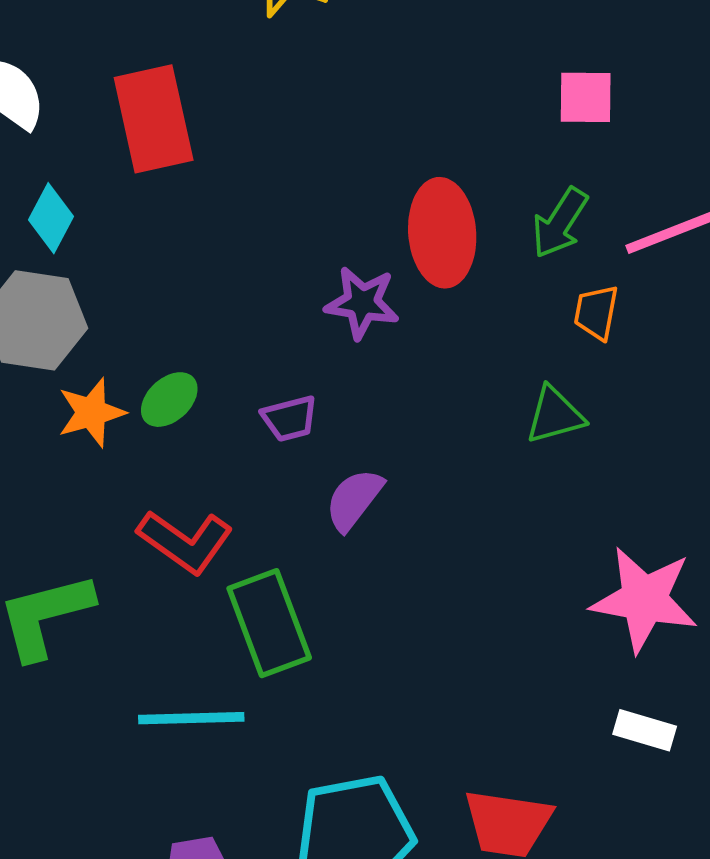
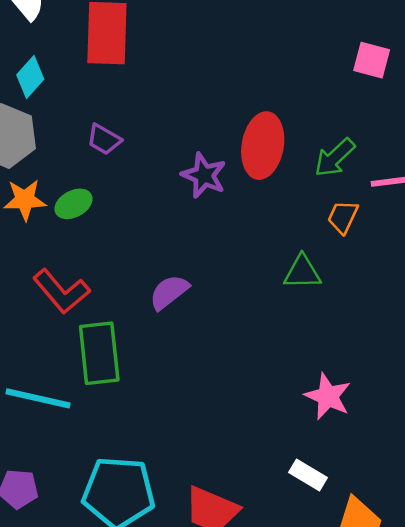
pink square: (586, 97) -> (372, 60), moved
purple trapezoid: (290, 418) -> (104, 139), moved, turned 30
pink star: (644, 599) -> (328, 396), size x0.7

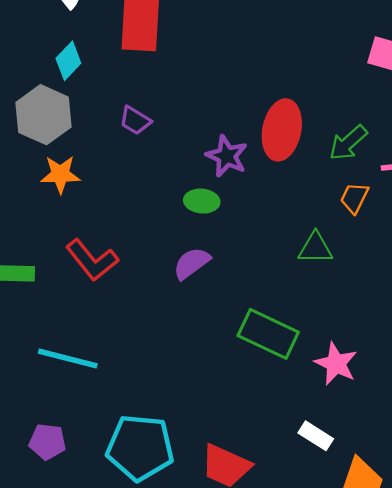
green ellipse: (73, 204) -> (202, 201), moved, turned 32
green rectangle: (99, 353) -> (268, 334), moved, turned -60

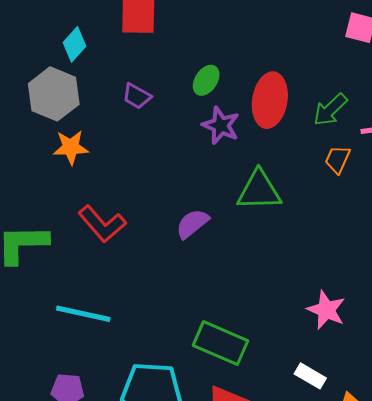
green ellipse: (202, 201) -> (206, 80), moved, turned -60
green triangle: (315, 248) -> (259, 191), moved, size x1.4
green rectangle: (268, 334) -> (220, 343), moved

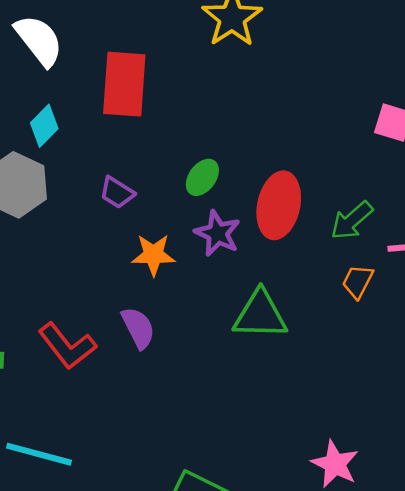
orange star: (71, 147) -> (153, 255), moved
purple semicircle: (192, 224) -> (138, 328), moved, turned 99

